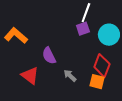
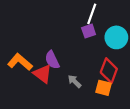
orange L-shape: (16, 36) -> (20, 62), moved
red triangle: (30, 76) -> (42, 74), moved

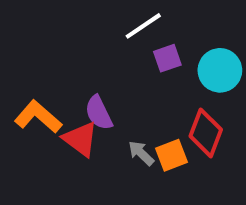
white line: (92, 14) -> (143, 26), moved, turned 36
orange square: (103, 88) -> (171, 155), moved, turned -35

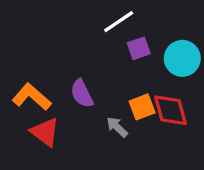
red diamond: (206, 133) -> (171, 110), turned -36
red triangle: (81, 139) -> (45, 132), moved
orange square: (171, 155) -> (142, 107), moved

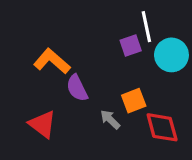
white line: (119, 22) -> (146, 27), moved, turned -68
orange L-shape: (32, 97) -> (52, 61), moved
red diamond: (171, 110) -> (162, 127), moved

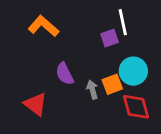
cyan circle: (171, 55) -> (133, 71), moved
orange L-shape: (52, 61) -> (43, 26), moved
gray arrow: (110, 119) -> (92, 90), moved, turned 30

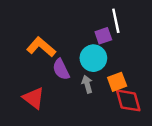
orange L-shape: (43, 26) -> (41, 47), moved
cyan circle: (133, 71) -> (93, 58), moved
orange square: (112, 84) -> (117, 82), moved

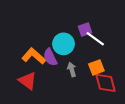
white line: (116, 21) -> (95, 39), moved, turned -42
orange L-shape: (41, 47) -> (34, 56), moved
cyan circle: (93, 58) -> (63, 44), moved

